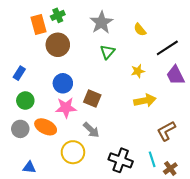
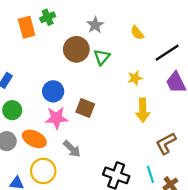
gray star: (101, 22) -> (95, 25), size x0.7
brown circle: (58, 45) -> (76, 49), moved
yellow arrow: (145, 101) -> (143, 110), turned 100
gray arrow: (91, 130) -> (72, 149), moved
yellow circle: (73, 152) -> (43, 171), moved

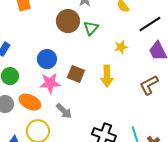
yellow arrow: (143, 110) -> (107, 76), moved
brown L-shape: (166, 143) -> (149, 85), moved

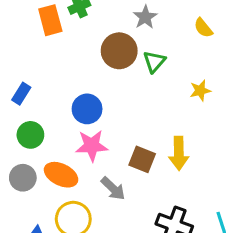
brown square: (76, 74) -> (142, 159), moved
yellow arrow: (107, 76) -> (179, 153), moved

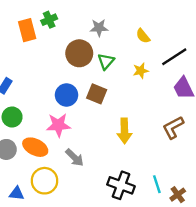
gray star: (145, 17) -> (99, 28), turned 30
yellow star: (200, 91) -> (141, 71), moved
blue circle: (87, 109) -> (67, 95), moved
brown square: (142, 159) -> (97, 94), moved

